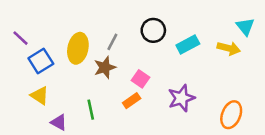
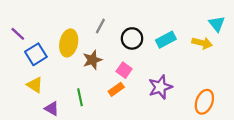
black circle: (153, 30) -> (132, 38), moved
gray line: (112, 42) -> (100, 26), moved

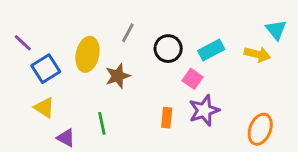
pink square: (124, 70) -> (193, 79), moved
orange rectangle: (116, 89) -> (167, 118), moved, turned -49

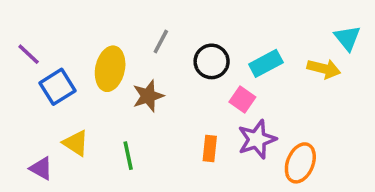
yellow triangle: (44, 108) -> (76, 143), moved
orange ellipse: (260, 129) -> (300, 163), moved
purple triangle: (66, 138) -> (41, 168), moved

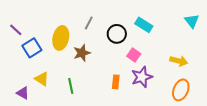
cyan rectangle: (266, 63) -> (144, 25), moved, turned 60
yellow arrow: (324, 69) -> (179, 61), moved
orange ellipse: (300, 163) -> (181, 90), moved

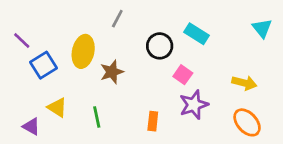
gray line: (89, 23) -> (117, 19), moved
orange rectangle: (116, 82) -> (153, 121), moved
orange ellipse: (181, 90) -> (247, 122), turned -65

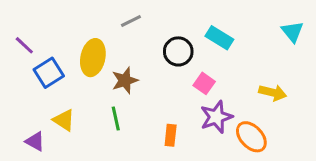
gray line: (117, 19) -> (131, 21), turned 36
green line: (97, 117) -> (116, 119), moved
orange ellipse: (247, 122) -> (251, 137), moved

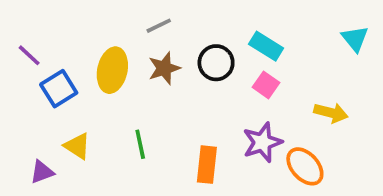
brown star: (125, 80) -> (164, 68), moved
pink square: (204, 83) -> (266, 85), moved
orange rectangle: (171, 135) -> (207, 165), size x1.4
purple triangle: (35, 141) -> (42, 172), turned -50

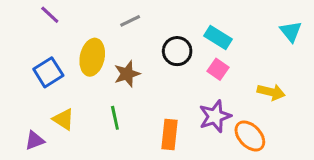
purple line: (29, 55) -> (50, 15), moved
brown star: (164, 68) -> (127, 74), moved

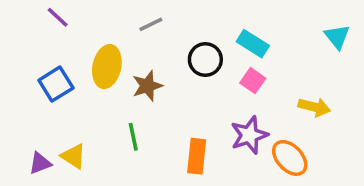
yellow triangle: (63, 119) -> (73, 156), moved

